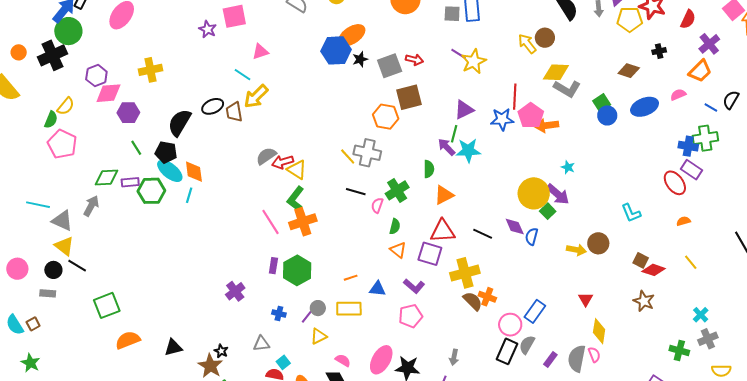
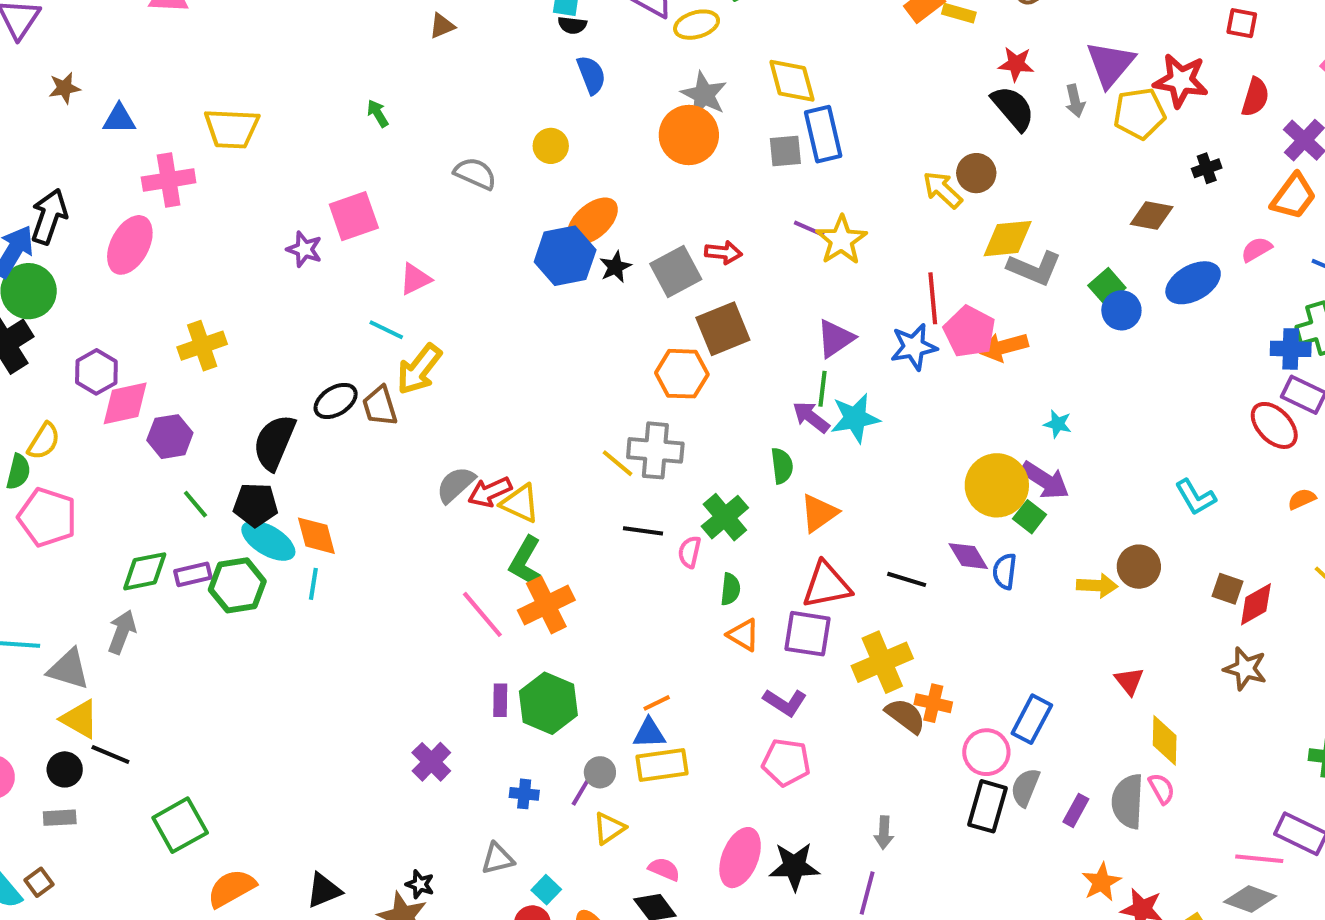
red diamond: (654, 270) -> (1256, 604), turned -40
blue triangle: (377, 289) -> (649, 733), moved
pink pentagon: (411, 316) -> (786, 762), turned 30

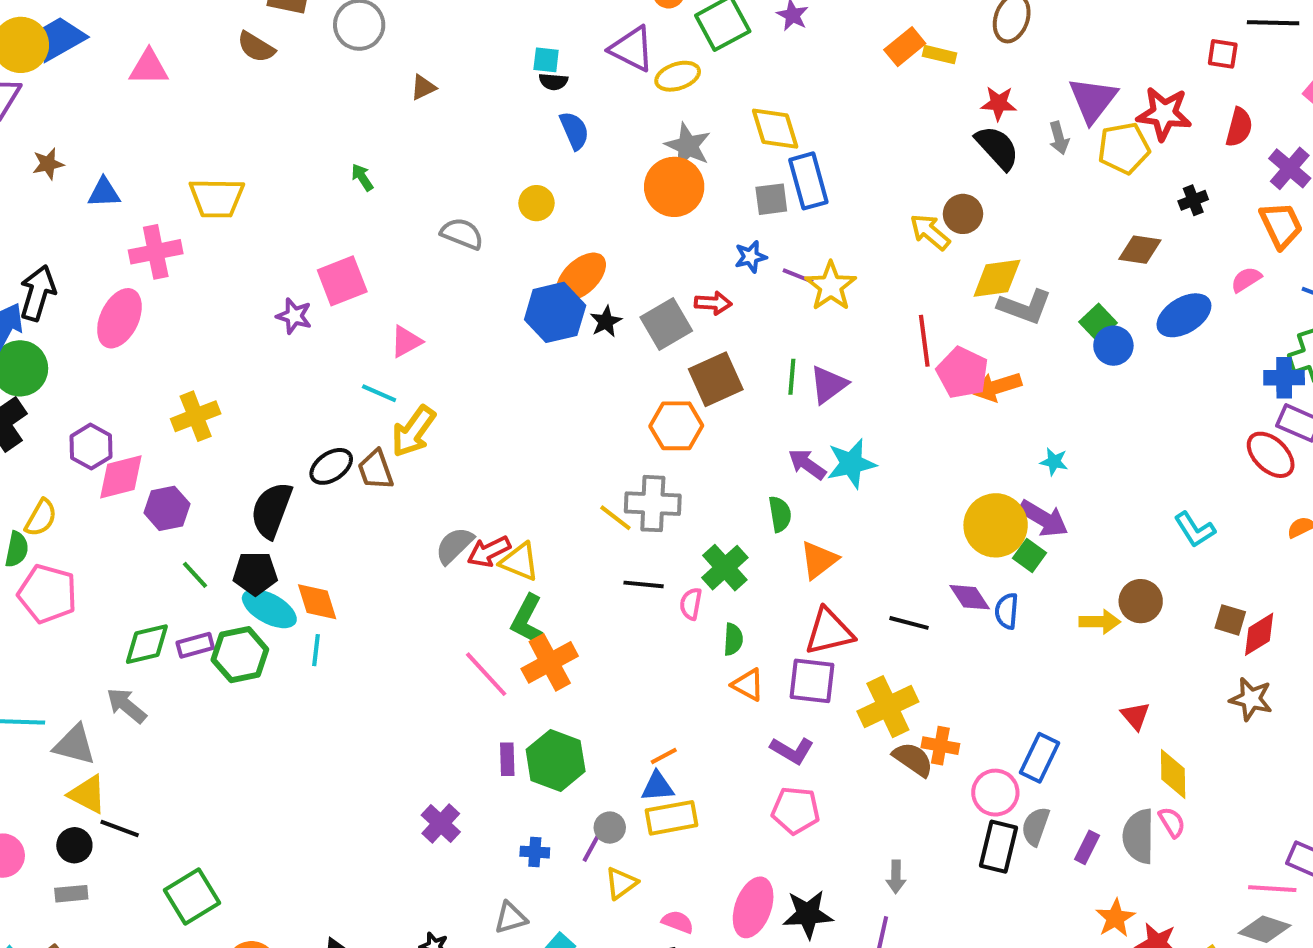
orange trapezoid: (1293, 196) -> (1281, 225), turned -60
blue star: (914, 347) -> (751, 257), moved, size x0.7
green line: (822, 389) -> (792, 377), moved
gray arrow: (122, 632) -> (126, 706), turned -69

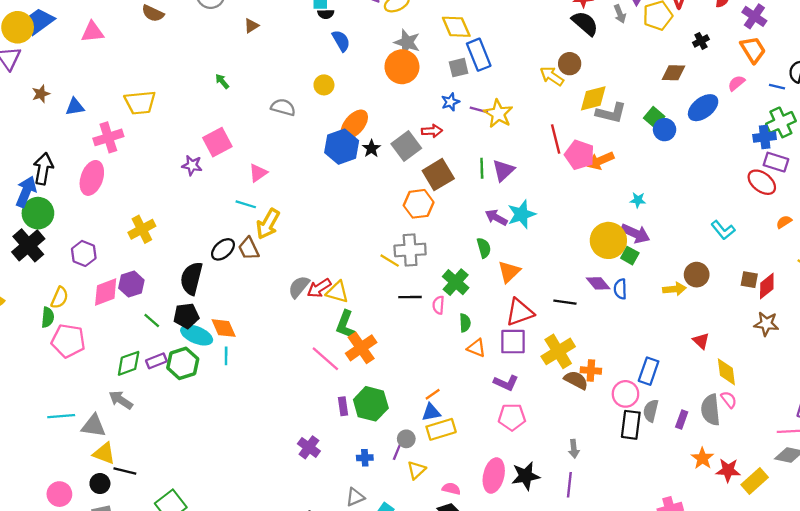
pink diamond: (121, 477) -> (106, 292), moved

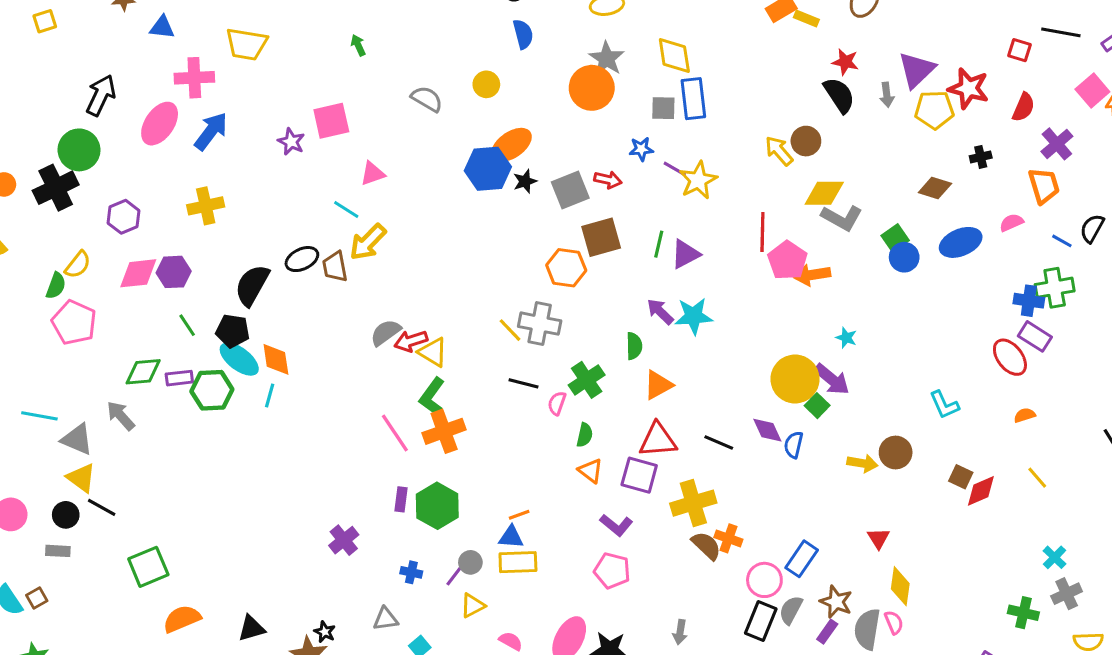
blue arrow: (26, 192) -> (211, 131), moved
brown star: (766, 324) -> (836, 602), moved

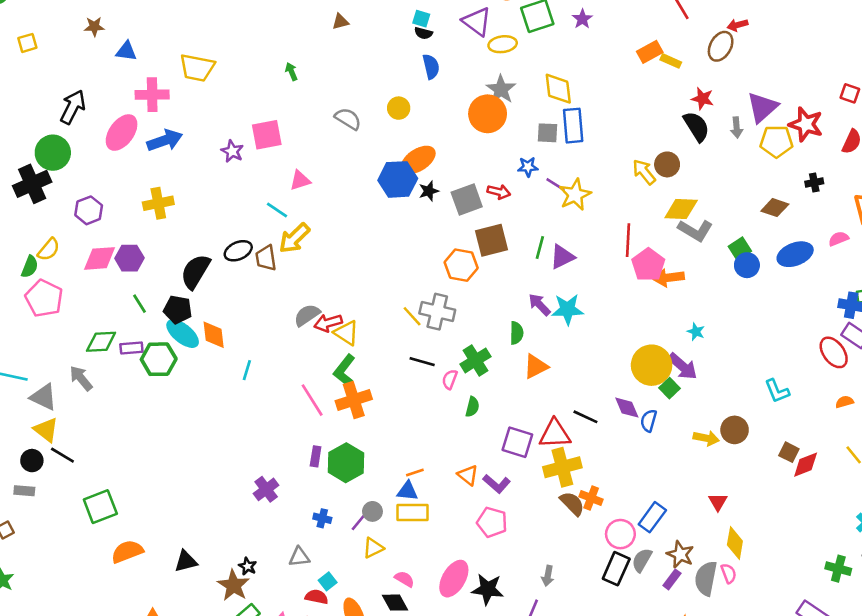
blue arrow: (211, 131) -> (165, 140), turned 32
cyan line: (270, 396) -> (247, 370), moved
red triangle: (658, 440) -> (555, 434), moved
orange triangle: (591, 471) -> (468, 475), moved

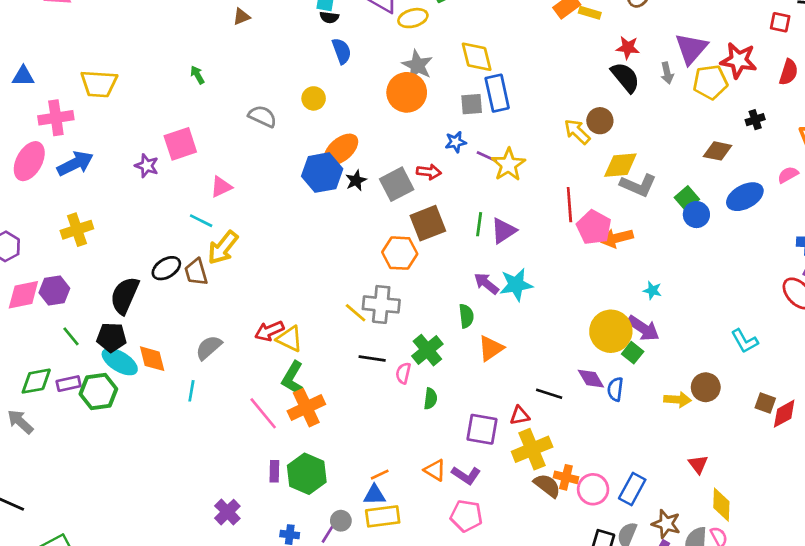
gray semicircle: (307, 315) -> (209, 348), moved
red triangle: (555, 434) -> (520, 416), size x0.6
pink circle: (620, 534) -> (593, 489), moved

